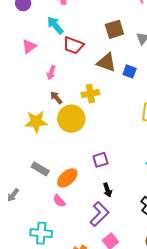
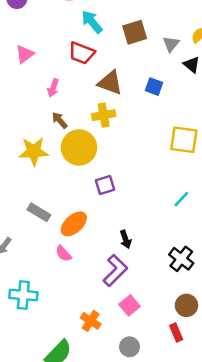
cyan arrow: (55, 25) -> (92, 22), moved
brown triangle: (106, 62) -> (110, 83), moved
purple square: (100, 160) -> (105, 185), moved
cyan cross: (41, 233) -> (23, 295), moved

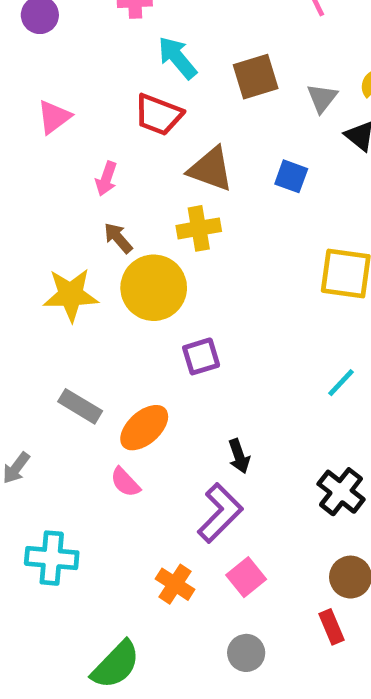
orange cross: (91, 321) -> (175, 584), moved

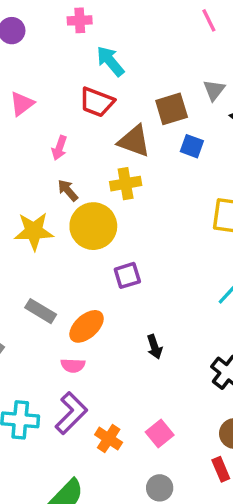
brown square: (256, 77) -> (172, 109), moved
pink semicircle: (125, 482) -> (73, 365), turned -45
purple L-shape: (220, 513) -> (71, 413), moved

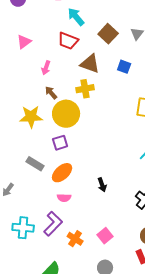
brown square: (172, 109) -> (108, 34), moved, turned -30
purple square: (127, 275) -> (60, 143), moved
pink semicircle: (73, 365) -> (64, 198), moved

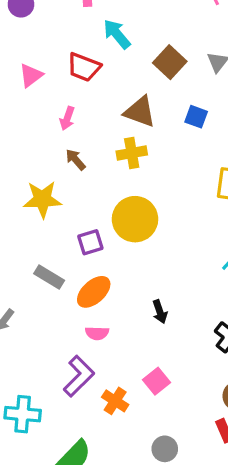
red trapezoid: (68, 41) -> (84, 67), moved
yellow circle: (66, 114) -> (135, 219), moved
cyan cross: (23, 228) -> (23, 414), moved
pink square: (105, 236) -> (156, 381), moved

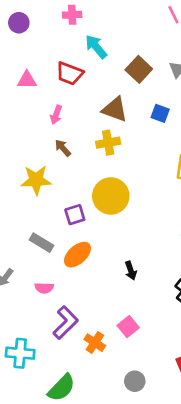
pink triangle: (31, 75) -> (27, 80), turned 36
pink semicircle: (97, 333) -> (44, 288), moved

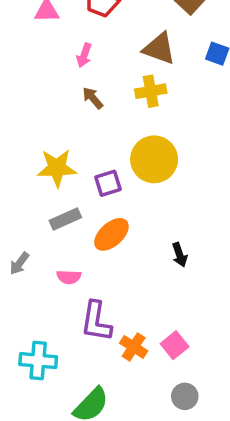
yellow star: (36, 180) -> (57, 168), moved
gray rectangle: (41, 243) -> (65, 219), turned -55
purple L-shape: (65, 323) -> (96, 321), turned 144
pink square: (128, 327) -> (175, 345), moved

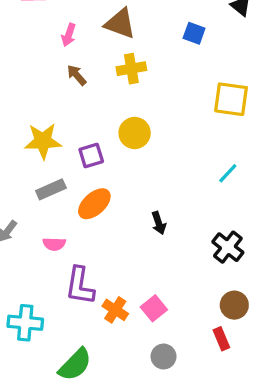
brown triangle: (159, 49) -> (120, 24), moved
yellow circle: (154, 159) -> (135, 133), size x0.7

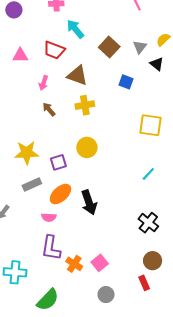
black arrow: (159, 223) -> (89, 202), moved, size x1.6
pink semicircle: (54, 244) -> (49, 217), moved

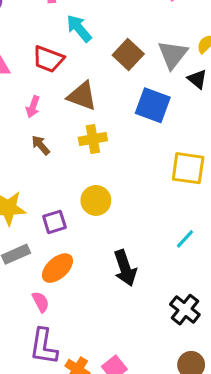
gray triangle: (140, 47) -> (173, 54), size x1.5
blue square: (126, 82) -> (153, 105), size x1.6
black arrow: (89, 202) -> (125, 268), moved
pink semicircle: (49, 217) -> (41, 302), turned -120

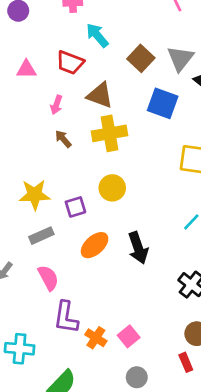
yellow cross: (93, 139) -> (110, 133), size x1.4
orange ellipse: (57, 268) -> (95, 245), moved
pink semicircle: (41, 302) -> (48, 278), moved, size x1.4

